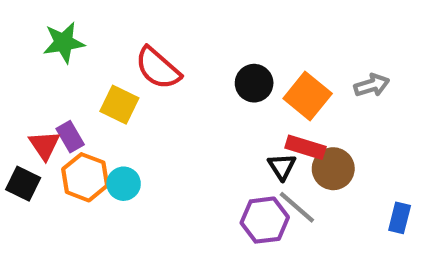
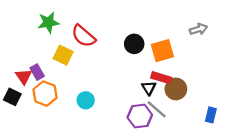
green star: (64, 43) -> (48, 22), moved
gray arrow: (372, 85) -> (198, 29), moved
orange square: (308, 96) -> (162, 51), turned 35
cyan circle: (124, 184) -> (86, 100), moved

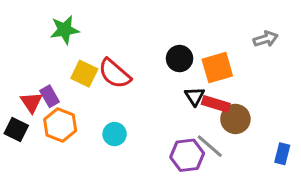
red semicircle: (83, 36) -> (115, 74), moved
black triangle: (149, 88) -> (195, 96), moved

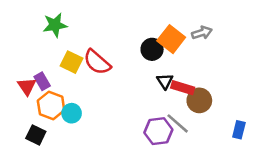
gray arrow: (266, 39) -> (202, 33), moved
orange square: (217, 68) -> (171, 39), moved, turned -36
black square: (16, 130) -> (36, 135), moved
cyan circle: (115, 134) -> (72, 113), moved

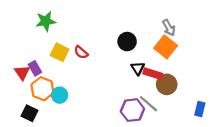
gray arrow: (202, 33) -> (169, 28), turned 77
orange square: (171, 39) -> (166, 47), moved
red semicircle: (97, 62) -> (81, 52), size x0.6

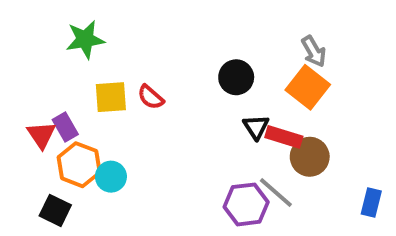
yellow square: (60, 52) -> (111, 97), turned -30

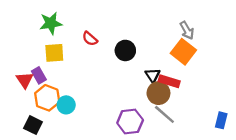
black circle: (236, 77) -> (125, 50), moved
yellow square: (111, 97) -> (54, 53), moved
red semicircle: (151, 97) -> (90, 39), moved
brown circle: (310, 157) -> (158, 93), moved
purple hexagon: (246, 204) -> (130, 121), moved

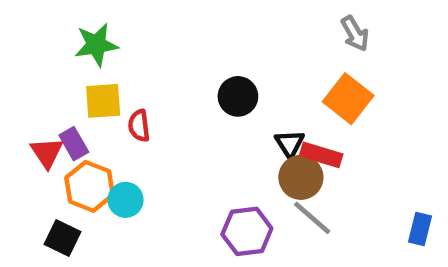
gray arrow: (187, 30) -> (355, 33), moved
red semicircle: (90, 39) -> (139, 126), moved, turned 42

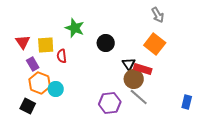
green star: (96, 45) -> (75, 28), moved, turned 30
red triangle: (47, 153) -> (23, 42), moved

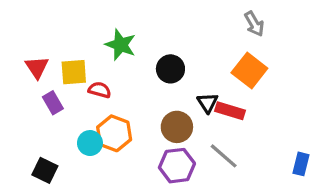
red semicircle: (62, 56) -> (100, 90), turned 112
brown circle: (134, 79) -> (177, 127), moved
orange hexagon: (40, 83) -> (114, 133), moved

